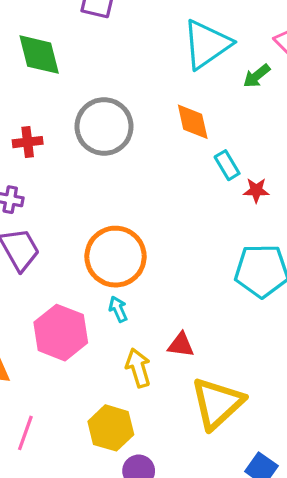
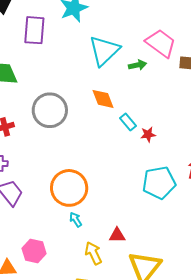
green arrow: (257, 76) -> (137, 65), turned -144
pink hexagon: (61, 333) -> (34, 251), moved, size x0.7

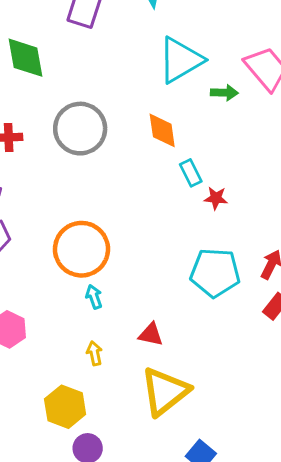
cyan arrow: (76, 220) -> (94, 297), moved
red triangle: (117, 235) -> (151, 334), moved
yellow arrow: (93, 253) -> (95, 353), size x0.7

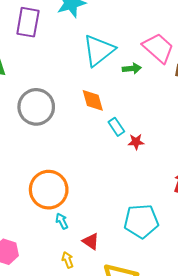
cyan pentagon: (215, 273) -> (141, 221), moved
red triangle: (151, 334) -> (91, 241), moved, turned 30

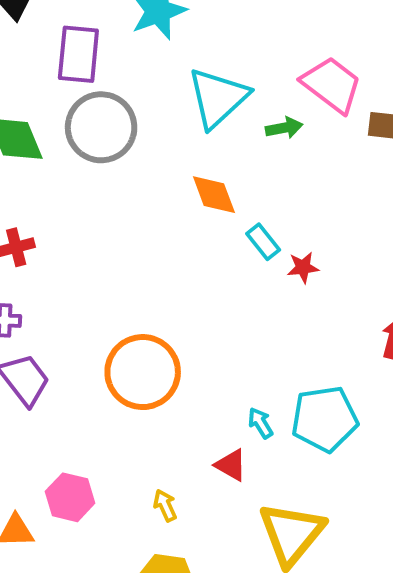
gray circle: (36, 107) -> (101, 127), moved
cyan arrow: (62, 221) -> (260, 423), moved
yellow arrow: (68, 260) -> (165, 505), moved

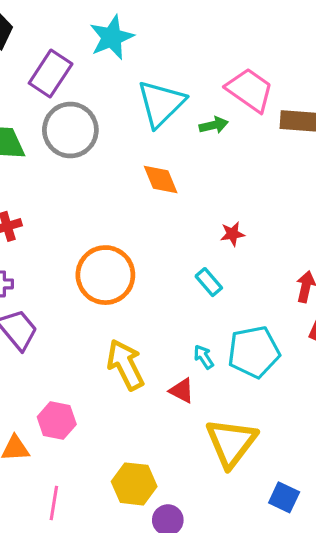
purple rectangle: (78, 54) -> (51, 74), turned 30
cyan rectangle: (263, 242) -> (209, 282), moved
orange circle: (143, 372) -> (105, 275), moved
yellow arrow: (165, 505) -> (125, 365), moved, size x2.0

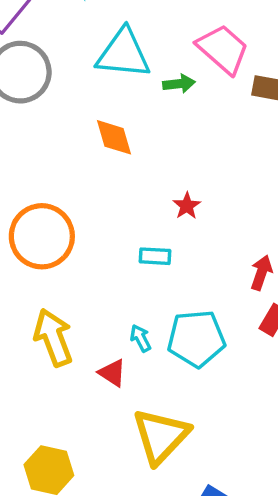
cyan triangle: (161, 104) -> (123, 54), turned 44
red star: (232, 234) -> (187, 206), turned -30
cyan rectangle: (209, 282) -> (155, 256), turned -52

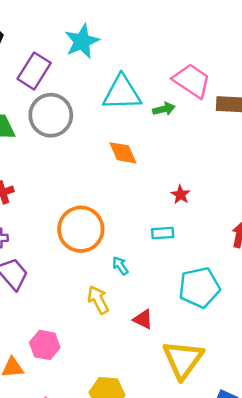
yellow arrow: (53, 338) -> (98, 300), size x0.7
cyan arrow: (141, 338) -> (120, 266), moved

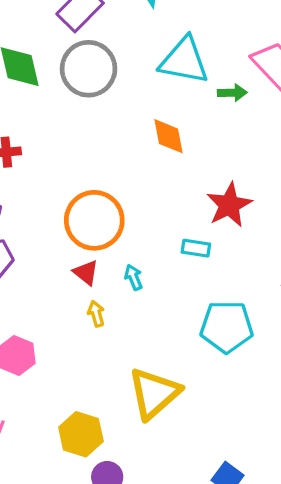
red star: (181, 195) -> (229, 205), size x1.8
yellow arrow: (98, 300) -> (96, 314), size x0.7
red triangle: (143, 319) -> (86, 272), moved
yellow triangle: (183, 359) -> (154, 393), moved

